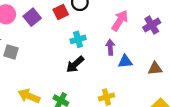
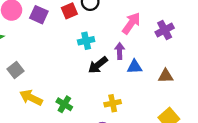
purple square: (32, 17) -> (39, 15), turned -30
gray square: (11, 52) -> (16, 70), moved, turned 32
black arrow: (75, 64) -> (98, 65), moved

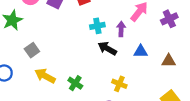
purple arrow: (120, 51) -> (121, 29), moved
black arrow: (98, 65) -> (107, 48), turned 66
yellow cross: (113, 103) -> (119, 84), turned 32

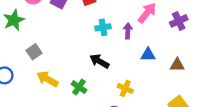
black arrow: (107, 48) -> (99, 61), moved

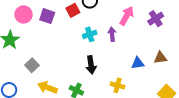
blue triangle: (148, 55) -> (138, 63), moved
black arrow: (99, 61) -> (91, 65), turned -120

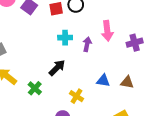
pink arrow: (127, 16) -> (107, 31), turned 126
black arrow: (91, 65) -> (57, 68), turned -144

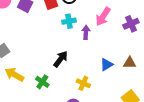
pink arrow: (107, 31) -> (103, 17), turned 48
cyan cross: (65, 38) -> (69, 21), moved
blue triangle: (103, 81) -> (107, 65), turned -32

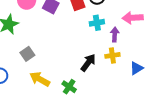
pink arrow: (103, 17) -> (133, 18), turned 54
yellow cross: (83, 83) -> (112, 55), moved, turned -32

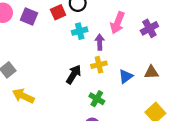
pink arrow: (133, 18) -> (117, 23), turned -60
green cross: (69, 87) -> (97, 99), moved

